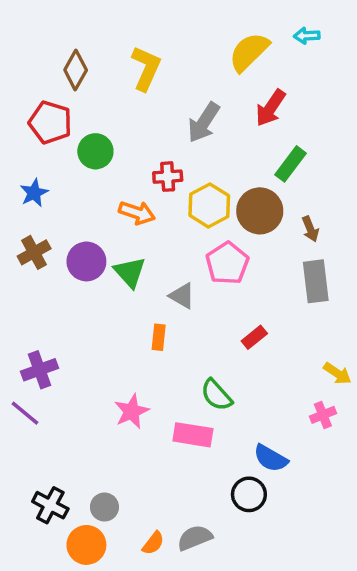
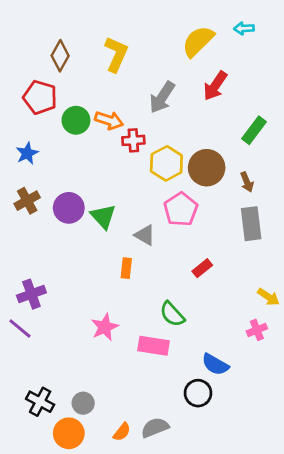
green rectangle: (290, 164) -> (254, 130), moved
orange arrow: (137, 213) -> (109, 120), moved

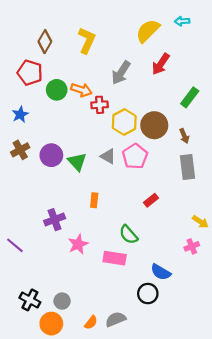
gray triangle: (145, 235) -> (108, 156), moved
purple cross: (31, 294) -> (55, 220), moved

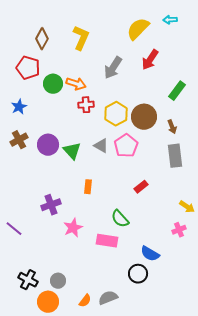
red cross: (100, 105) -> (86, 105), moved

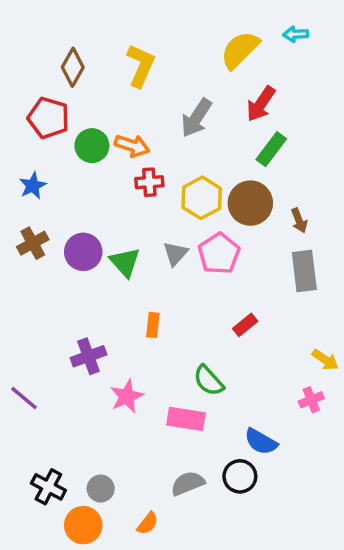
green rectangle: (177, 91) -> (271, 149), moved
gray triangle: (101, 146) -> (175, 254), turned 42
gray semicircle: (108, 298) -> (188, 483), moved

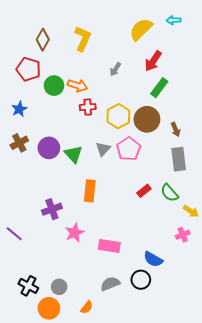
gray arrow: (196, 118) -> (115, 69), size x0.6
orange rectangle: (153, 325) -> (90, 191), size x1.5
green semicircle: (209, 381) -> (169, 193), moved

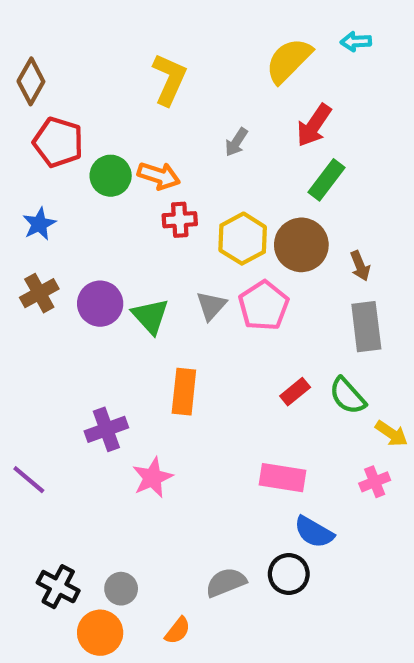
brown diamond: (43, 40) -> (31, 81), moved
pink rectangle: (109, 246) -> (282, 478), moved

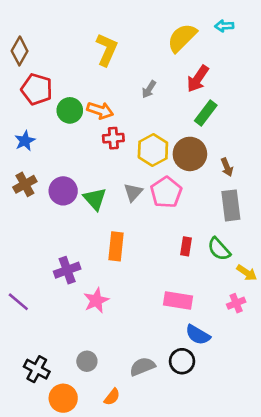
red rectangle: (295, 392) -> (186, 246), turned -42
gray circle: (121, 589) -> (87, 361), moved

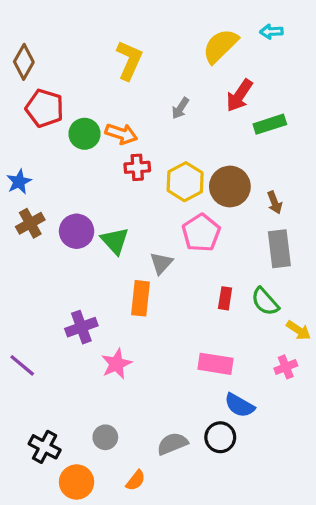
green rectangle: (206, 113) -> (270, 124), moved, turned 35
blue star: (25, 141) -> (19, 182), moved
gray triangle: (133, 192) -> (161, 263), moved

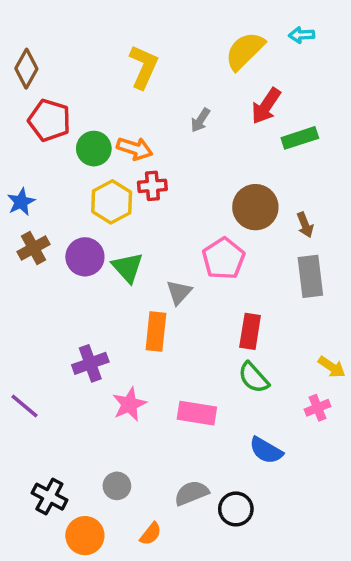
yellow hexagon: (185, 182) -> (112, 202), moved
red rectangle: (225, 298) -> (250, 331), size x1.4
green semicircle: (265, 302) -> (254, 378), moved
pink rectangle: (216, 364) -> (197, 413), moved
black circle: (220, 437) -> (236, 509), moved

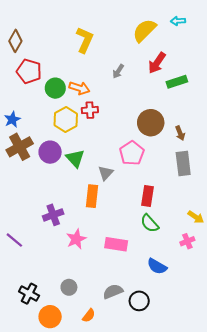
brown cross: (33, 248) -> (20, 147), size x1.4

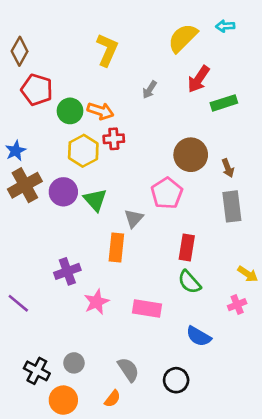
gray circle: (69, 287) -> (74, 363), moved
gray semicircle: (113, 291) -> (128, 370), moved, turned 78

